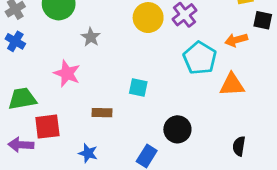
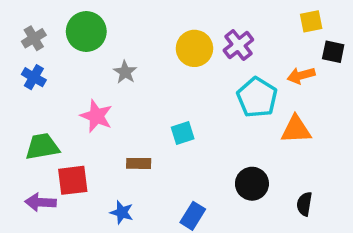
cyan square: (138, 87) -> (183, 133), turned -30
black circle: (177, 129) -> (252, 184), moved

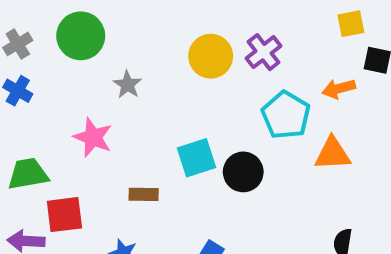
cyan square: (183, 133) -> (196, 158), size x1.4
black circle: (252, 184) -> (243, 172), moved

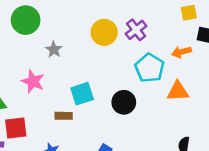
cyan square: (196, 158) -> (82, 94), moved

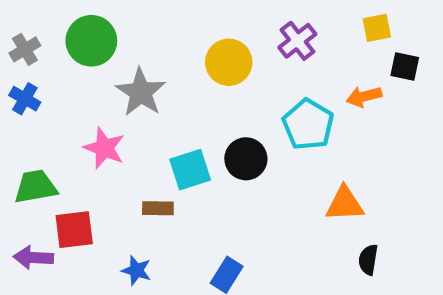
purple cross: (136, 30) -> (297, 41), moved
gray star: (54, 50) -> (141, 92), size x1.6
orange triangle: (178, 91) -> (345, 204), moved
black circle: (124, 102) -> (246, 159), moved

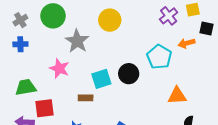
purple cross: (297, 41) -> (169, 16), moved
yellow circle: (229, 62) -> (110, 20), moved
blue cross: (25, 99) -> (20, 44), turned -32

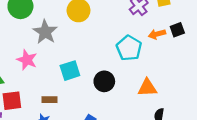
black square: (206, 28) -> (177, 30), moved, turned -32
black circle: (129, 74) -> (104, 81), moved
brown rectangle: (86, 98) -> (49, 100), moved

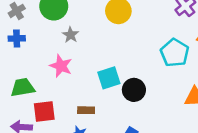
gray star: (45, 32) -> (71, 35), moved, size x0.6
black circle: (104, 81) -> (134, 90), moved

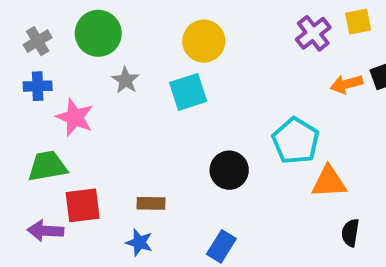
cyan pentagon: (175, 53) -> (296, 141), moved
pink star: (61, 66) -> (75, 117), moved
cyan square: (109, 78) -> (188, 92), moved

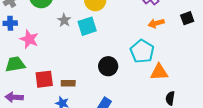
gray star: (126, 80) -> (64, 20), moved
orange arrow: (346, 84) -> (156, 23), moved
red square: (83, 205) -> (44, 79), moved

